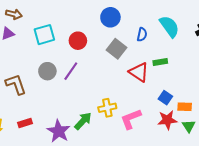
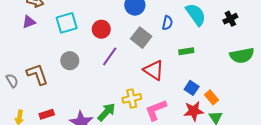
purple line: (71, 71) -> (110, 56), moved
red triangle: (139, 72) -> (154, 70), moved
orange rectangle: (185, 107) -> (211, 97), turned 48

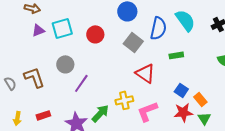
purple triangle: (29, 22) -> (38, 30), moved
blue semicircle: (167, 23) -> (158, 28), size x1.6
purple line: (110, 56) -> (81, 83), moved

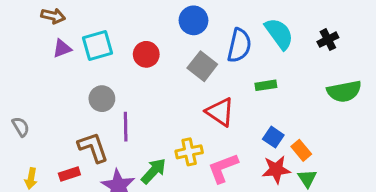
brown L-shape: (34, 77) -> (93, 147), moved
purple line: (81, 83) -> (126, 127), turned -36

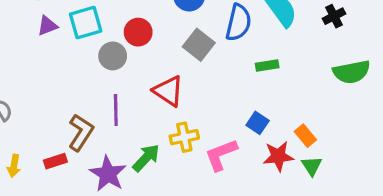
gray circle: (102, 99) -> (113, 56), moved
red triangle: (220, 112) -> (168, 91), moved
blue square: (273, 137) -> (258, 123), moved
brown L-shape: (93, 147) -> (81, 132), turned 52

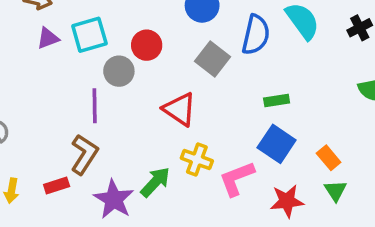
green rectangle: (267, 66) -> (277, 101), moved
purple line: (116, 110) -> (95, 106), moved
blue square: (258, 123) -> (277, 144), size x1.5
yellow cross: (184, 137) -> (197, 159), turned 32
red star: (278, 156) -> (287, 201), moved

